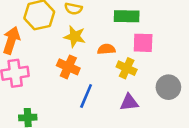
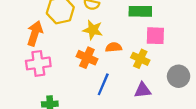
orange semicircle: (106, 49) -> (114, 47), moved

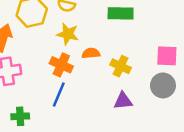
pink square: (155, 36) -> (167, 56), moved
blue line: (103, 84) -> (59, 94), moved

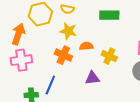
blue line: (59, 94) -> (50, 85), moved
purple triangle: (123, 101) -> (92, 78), moved

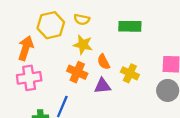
orange semicircle: (86, 46) -> (104, 62), turned -112
purple triangle: (92, 78) -> (102, 86), moved

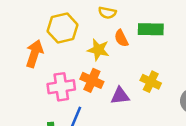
yellow semicircle: (82, 19) -> (107, 13), moved
orange semicircle: (104, 62) -> (121, 38), moved
pink cross: (29, 78) -> (61, 87), moved

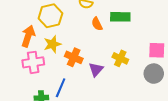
yellow star: (98, 50) -> (52, 44), moved, turned -30
pink cross: (61, 87) -> (33, 62), moved
purple triangle: (120, 96) -> (96, 69), turned -42

